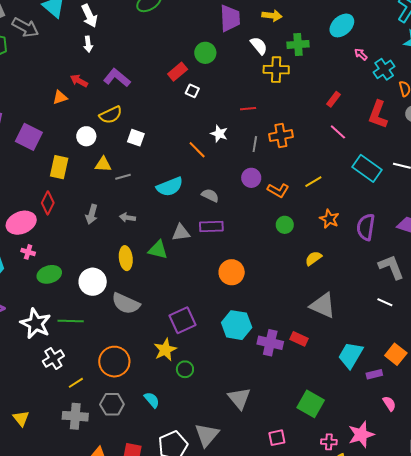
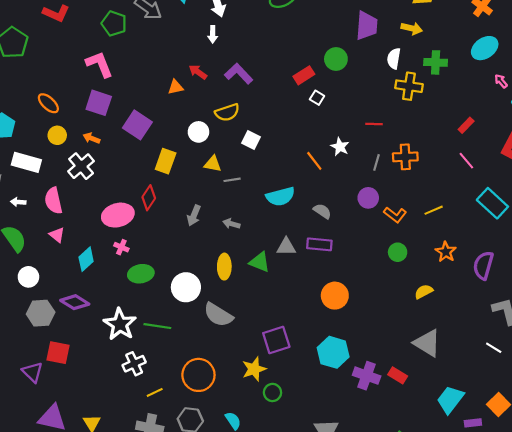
white semicircle: (259, 46) -> (394, 58), turned -138

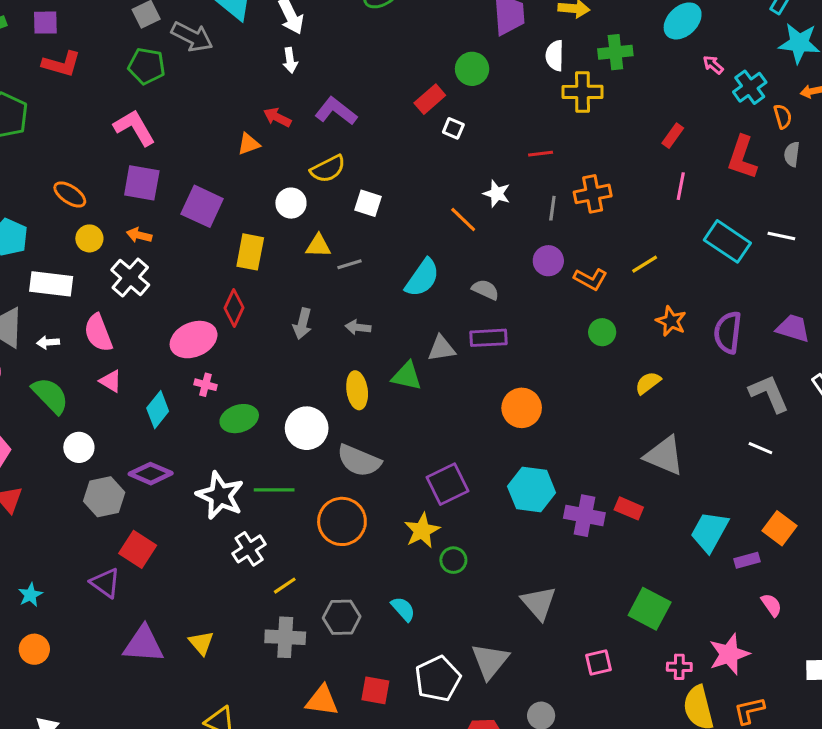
pink line: (466, 161) -> (681, 186), turned 60
cyan semicircle: (280, 197) -> (422, 278), turned -32
red square: (58, 353) -> (138, 549), turned 30
orange circle: (198, 375) -> (342, 521), moved

